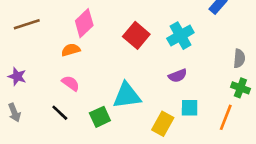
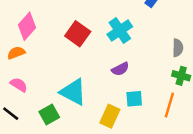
cyan triangle: (127, 96) -> (73, 92), turned 40

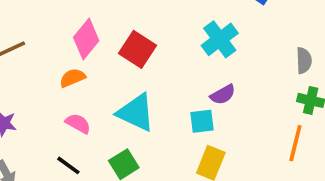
red square: (78, 34) -> (138, 49), moved
cyan triangle: (73, 92) -> (136, 113), moved
cyan square: (134, 99) -> (202, 121), moved

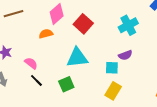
cyan triangle: (136, 113) -> (77, 58), turned -40
pink semicircle: (78, 123) -> (31, 63), moved

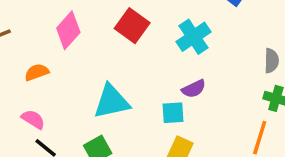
red square: (83, 24) -> (132, 26), moved
orange semicircle: (46, 34) -> (37, 72), moved

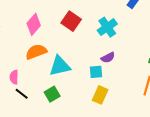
orange semicircle: (37, 72) -> (36, 52), moved, size x1.5
pink semicircle: (33, 119) -> (14, 77), turned -120

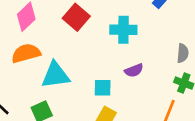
cyan cross: (107, 27) -> (123, 30), turned 30
purple semicircle: (108, 58) -> (134, 70), moved

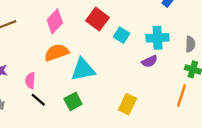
cyan cross: (123, 30) -> (158, 38), moved
cyan square: (103, 88) -> (122, 35), moved, turned 35

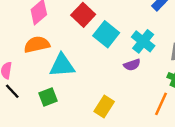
cyan square: (122, 35) -> (106, 34), size x1.5
cyan cross: (158, 38) -> (143, 41), turned 35

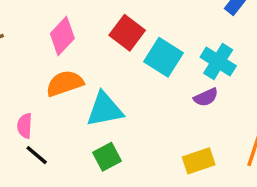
green square: (48, 97) -> (107, 157), moved
yellow rectangle: (104, 106) -> (199, 161), moved, turned 45

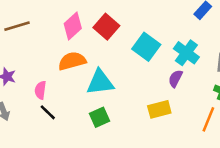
red square: (127, 33) -> (106, 27), moved
purple semicircle: (206, 97) -> (175, 79), turned 138
yellow rectangle: (199, 161) -> (159, 109), moved

